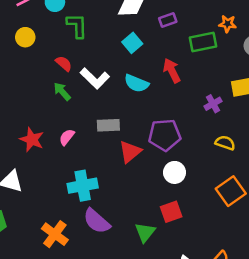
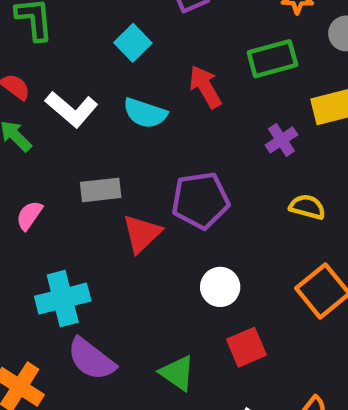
green rectangle: (203, 42) -> (272, 59), moved
white circle: (174, 172) -> (220, 287), moved
red square: (171, 212) -> (246, 347), moved
green triangle: (145, 232) -> (177, 373), turned -30

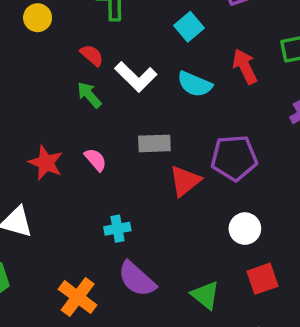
pink semicircle: (29, 215) -> (95, 160), turned 100
cyan cross: (63, 299) -> (117, 229), size x0.6

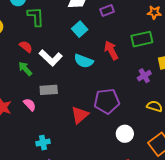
gray rectangle: (154, 143) -> (49, 90), moved
white circle: (245, 229) -> (125, 134), moved

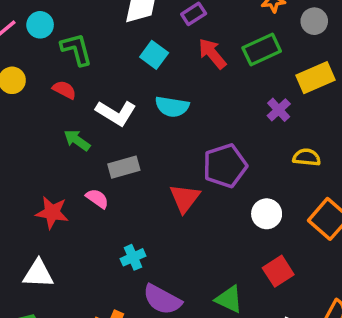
red semicircle: (26, 47) -> (64, 90), moved
red arrow: (111, 50) -> (212, 54), moved

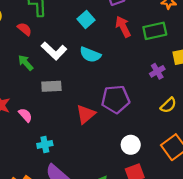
yellow semicircle: (307, 157) -> (168, 105), turned 119
pink semicircle: (97, 199) -> (25, 115), moved
white circle: (267, 214) -> (131, 145), moved

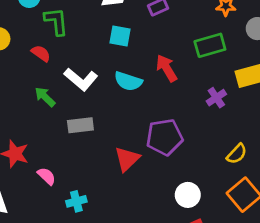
cyan square: (86, 19) -> (120, 36), turned -35
red arrow: (123, 27) -> (167, 68), moved
yellow semicircle: (168, 105) -> (237, 154), moved
pink semicircle: (25, 115) -> (47, 176), moved

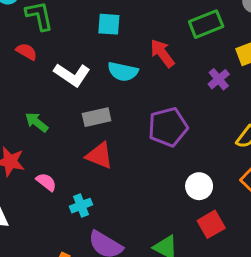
green arrow: (45, 97) -> (37, 122), moved
gray rectangle: (80, 125) -> (97, 117), moved
red triangle: (127, 159) -> (99, 156), moved, turned -48

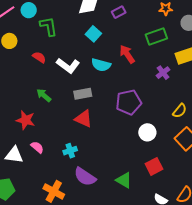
cyan square: (109, 24) -> (93, 34), turned 35
red semicircle: (27, 52) -> (39, 57), moved
pink semicircle: (46, 182) -> (37, 147), moved
white circle: (199, 186) -> (147, 132), moved

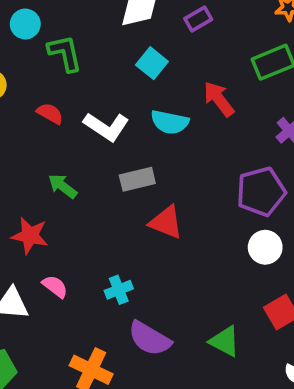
purple pentagon: (129, 102) -> (261, 192), moved
red triangle: (84, 119) -> (166, 222), moved

